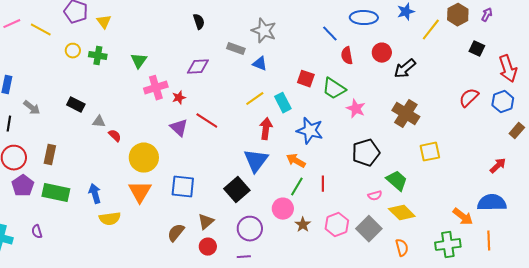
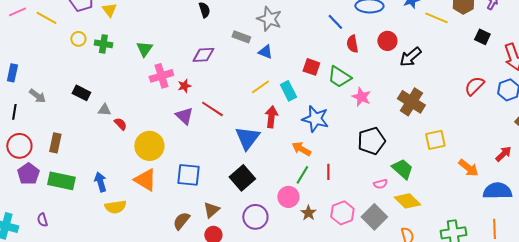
yellow line: (431, 30) -> (436, 18), turned 75
blue triangle: (256, 161) -> (247, 138), moved
orange triangle: (140, 192) -> (145, 180), turned -30
orange arrow: (463, 217) -> (468, 168), moved

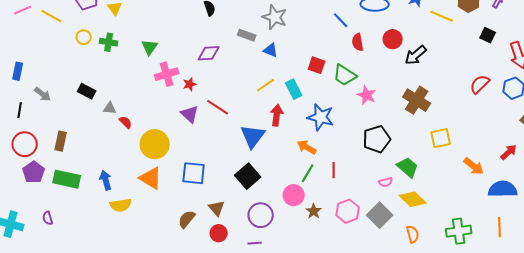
brown triangle: (211, 210) -> (217, 208), turned -30

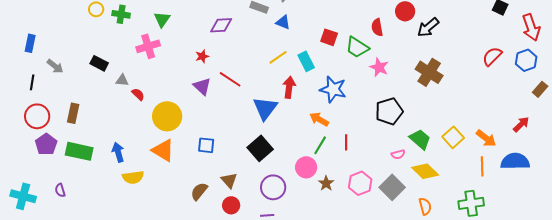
red semicircle: (358, 42) -> (377, 27), moved
pink cross: (167, 74) -> (148, 46), moved
yellow square: (441, 138) -> (453, 137), moved, turned -30
blue square: (194, 173) -> (206, 145), size x0.7
orange line: (500, 227) -> (482, 166), moved

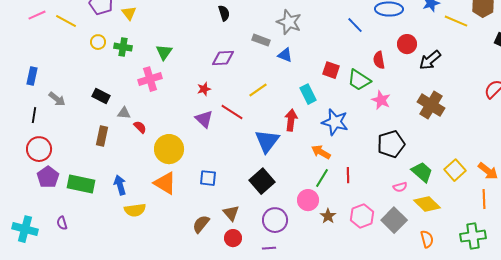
yellow line: (278, 57) -> (258, 90), moved
brown rectangle: (73, 113) -> (102, 136), moved

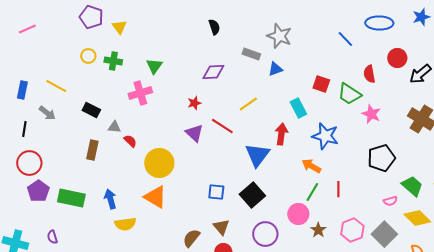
yellow line: (66, 21) -> (56, 86), moved
blue triangle: (285, 55) -> (275, 69), turned -42
blue square: (208, 178) -> (216, 192), moved

